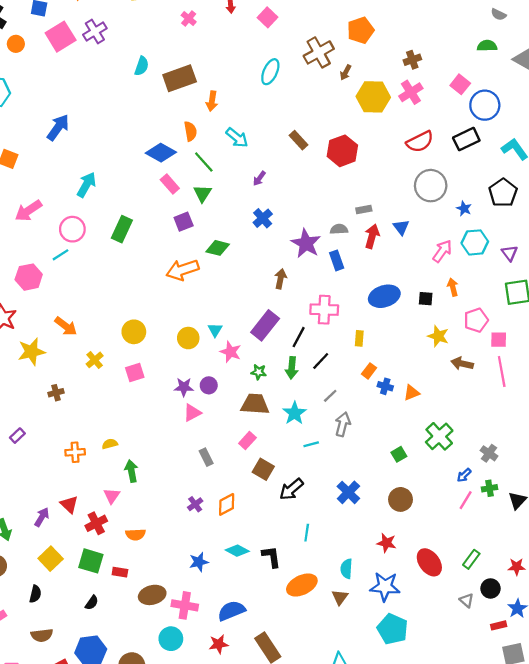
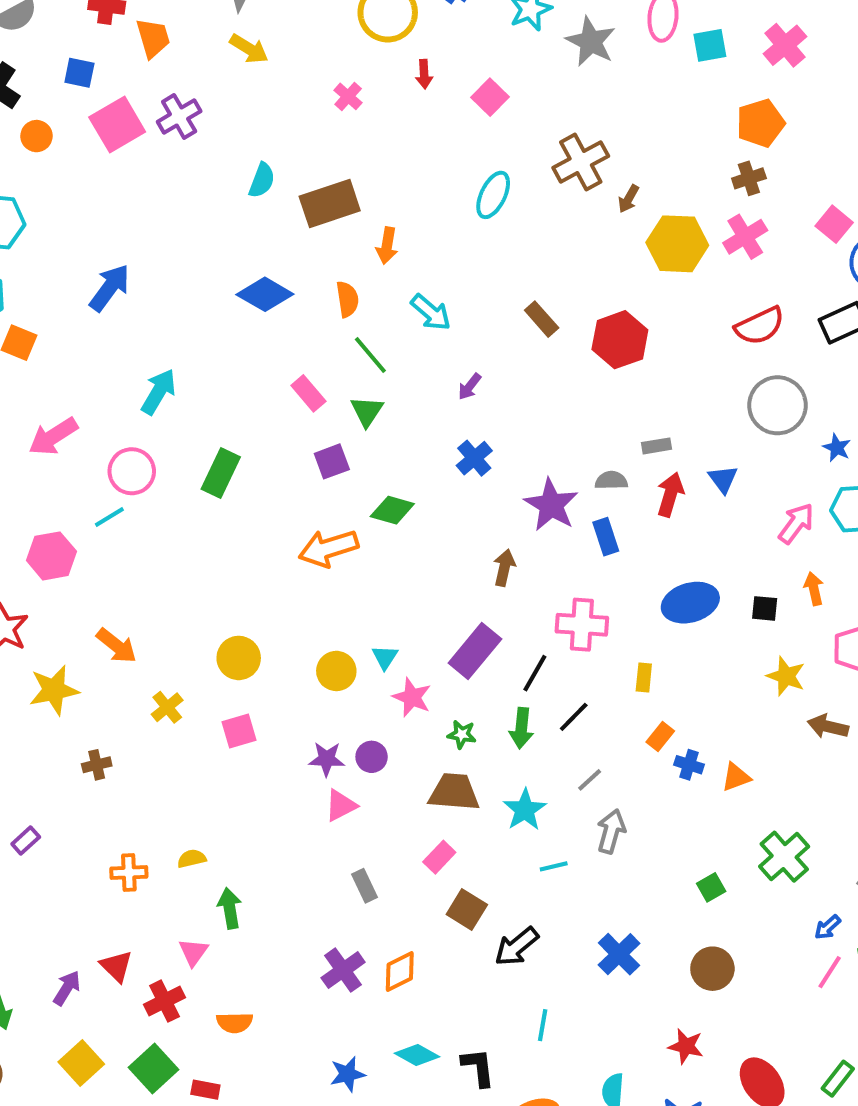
orange pentagon: (361, 30) -> (760, 123), moved
blue diamond: (161, 153) -> (265, 294), moved
purple cross: (195, 504) -> (343, 970), size x1.5
green square: (91, 561) -> (153, 1069), turned 30

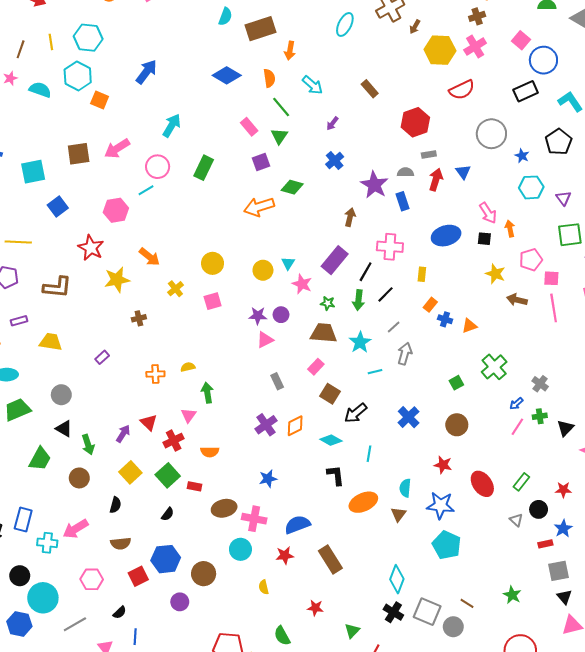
red semicircle: (760, 326) -> (462, 90), moved
red hexagon: (620, 340) -> (415, 122), moved
pink arrow: (796, 523) -> (488, 213), moved, turned 110
cyan diamond: (417, 1055) -> (331, 440), moved

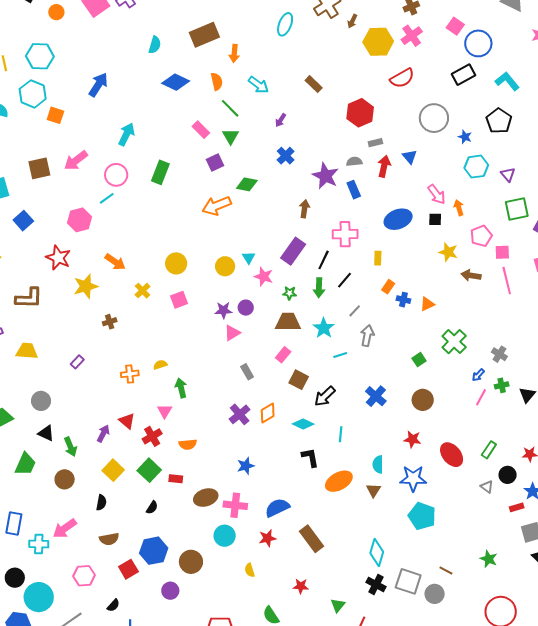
cyan semicircle: (225, 17) -> (155, 45), moved

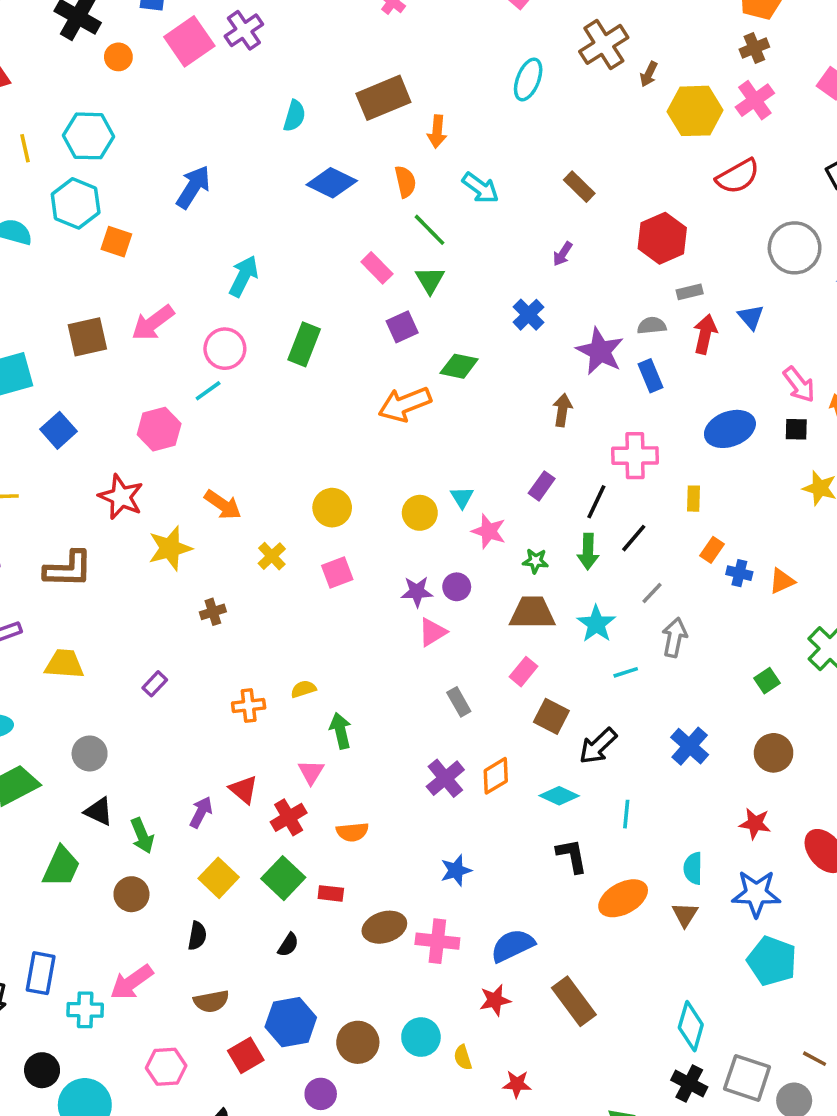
purple arrow: (281, 120) -> (563, 254), moved
purple rectangle: (293, 251) -> (542, 486), size x0.6
cyan circle: (225, 536) -> (421, 1037), moved
red star: (301, 586) -> (517, 1084), moved

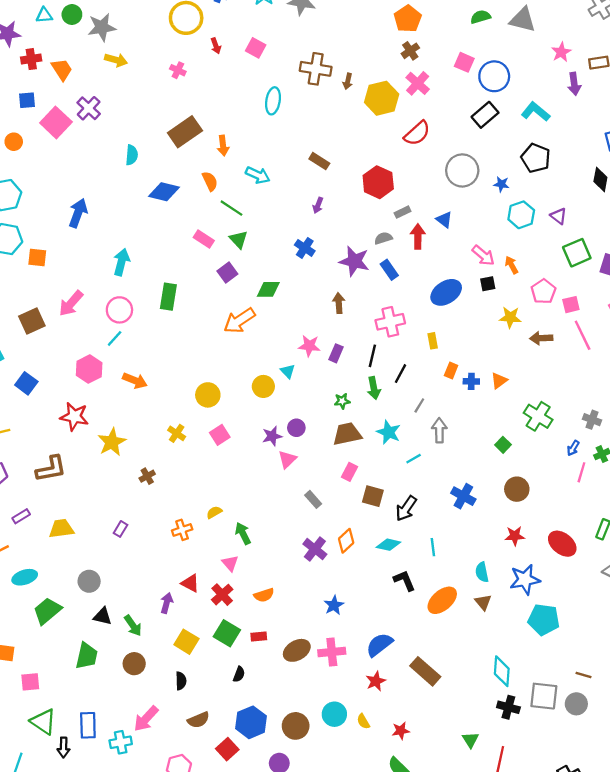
brown cross: (604, 44) -> (316, 69), turned -36
orange arrow: (223, 505) -> (135, 381), moved
pink star: (489, 531) -> (309, 346), moved

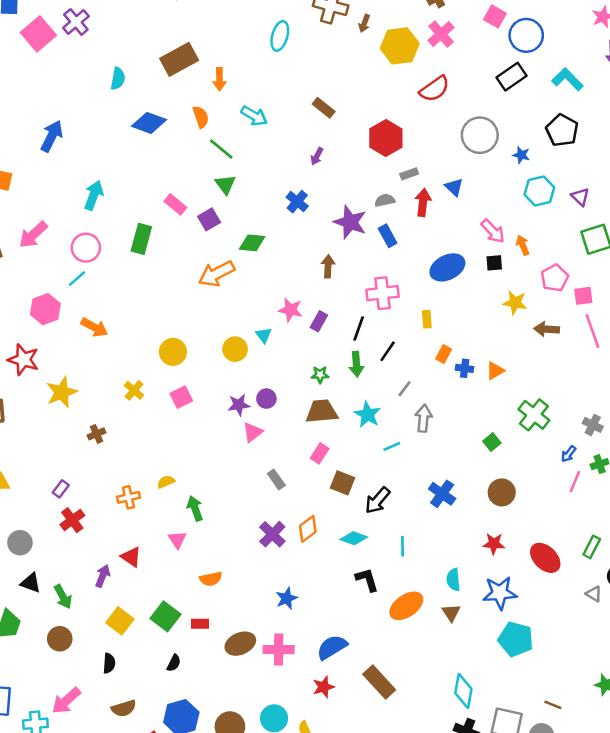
pink rectangle: (204, 239) -> (175, 204), moved
red cross: (222, 595) -> (72, 520), moved

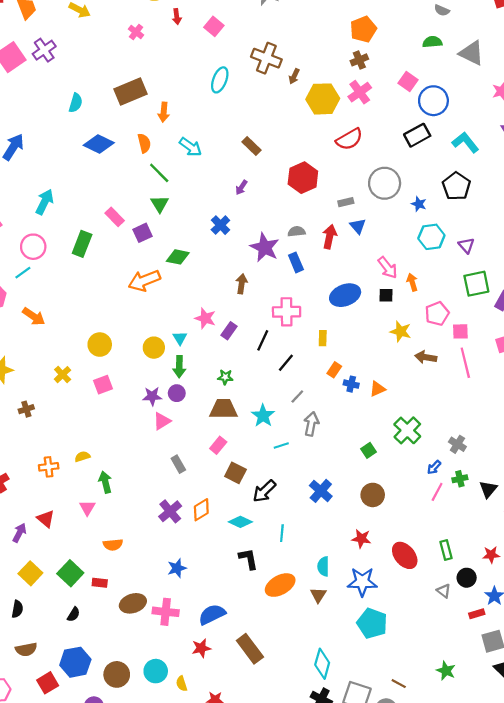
gray rectangle: (409, 174) -> (346, 202), moved
green arrow: (356, 364) -> (179, 367), moved
green rectangle: (592, 547) -> (446, 550), turned -48

